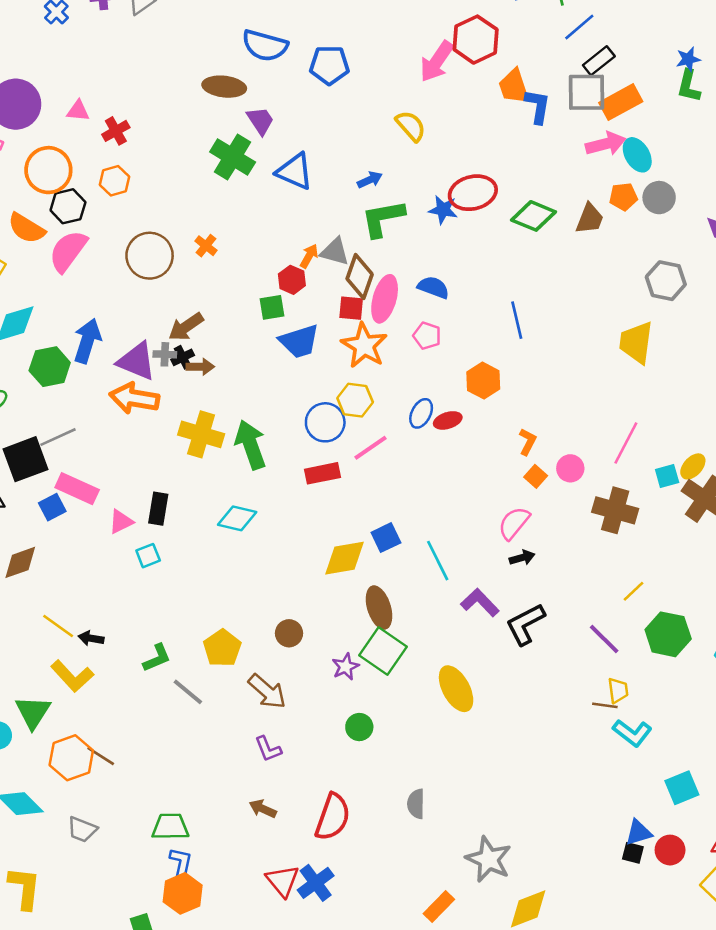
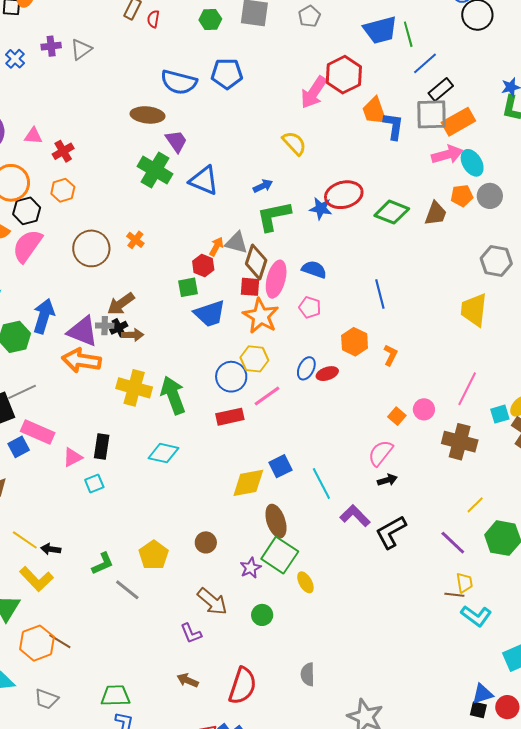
blue pentagon: (329, 65) -> (227, 74), moved
orange L-shape: (528, 442) -> (390, 355), moved
yellow ellipse: (456, 689) -> (305, 582), moved, size x0.6
brown arrow: (267, 691) -> (212, 602), moved

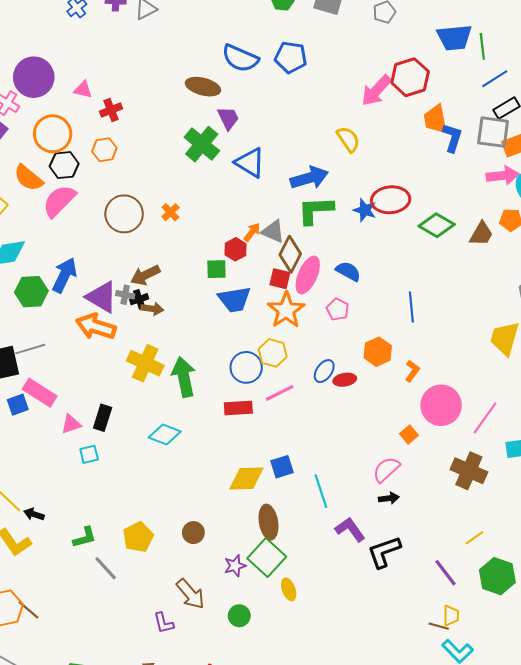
blue arrow: (263, 186) -> (309, 178), size x1.8
pink circle: (424, 409) -> (441, 405), moved, size x1.8

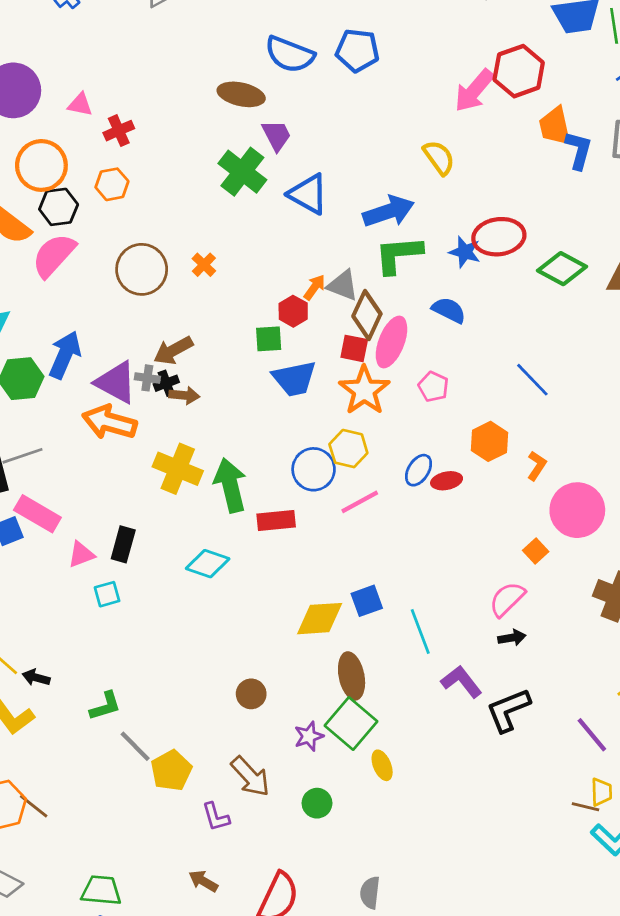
blue semicircle: (348, 271) -> (449, 310), moved
blue line: (411, 307) -> (532, 380), turned -36
red rectangle: (238, 408) -> (276, 521), moved
yellow pentagon: (138, 537) -> (171, 771), moved

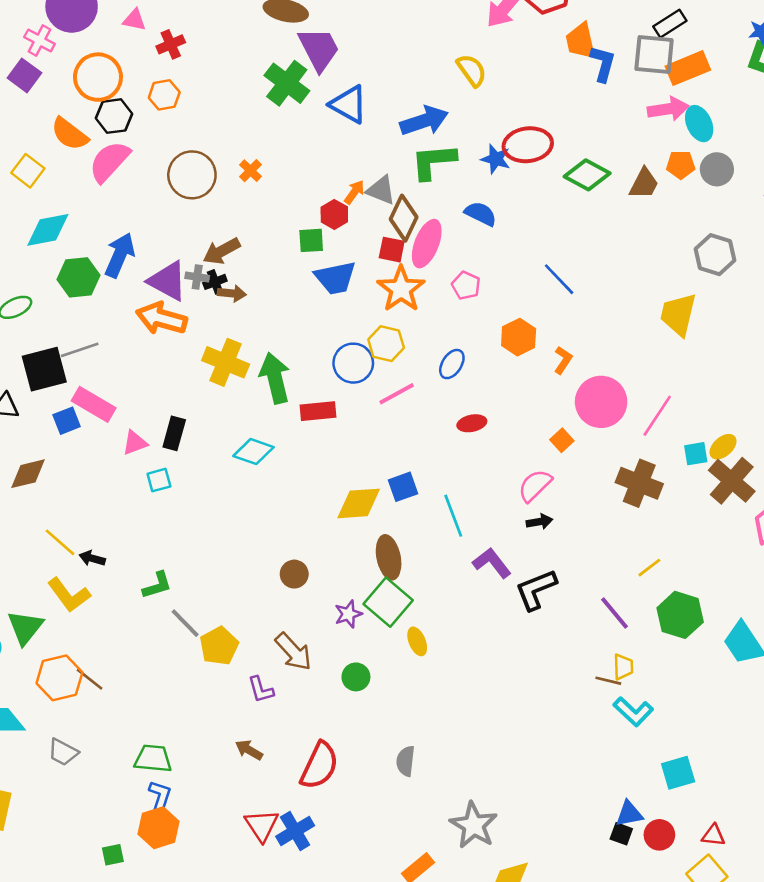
purple trapezoid: (276, 135) -> (319, 49), size x1.5
red ellipse: (447, 481) -> (472, 423), moved

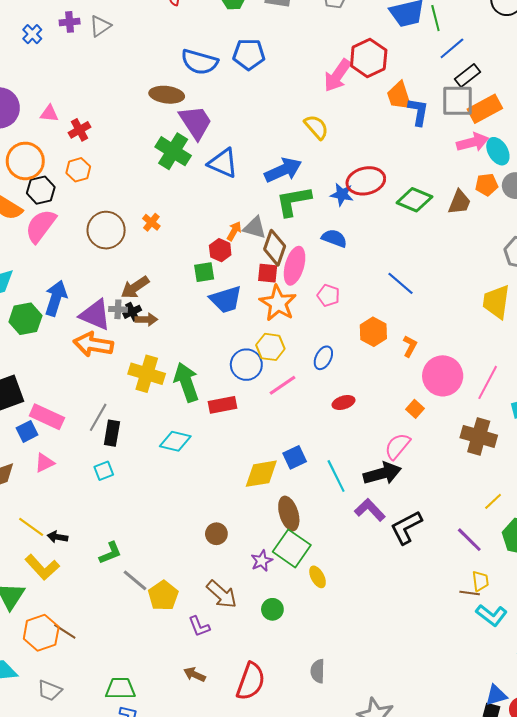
gray line: (80, 350) -> (98, 417), moved, turned -36
pink triangle: (135, 443) -> (44, 463), moved
black arrow: (539, 522) -> (382, 473), moved, size x1.8

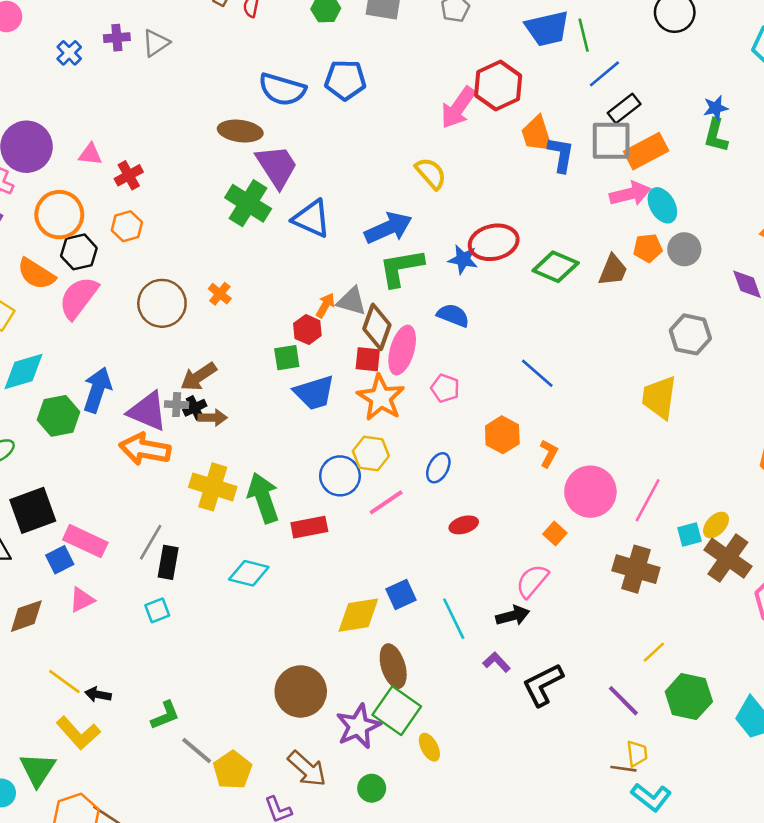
black arrow: (382, 473) -> (513, 616), size x0.7
purple L-shape: (370, 510) -> (497, 662), size x0.7
brown circle: (216, 534) -> (301, 691), size x1.8
purple star: (262, 561) -> (358, 726), size x1.6

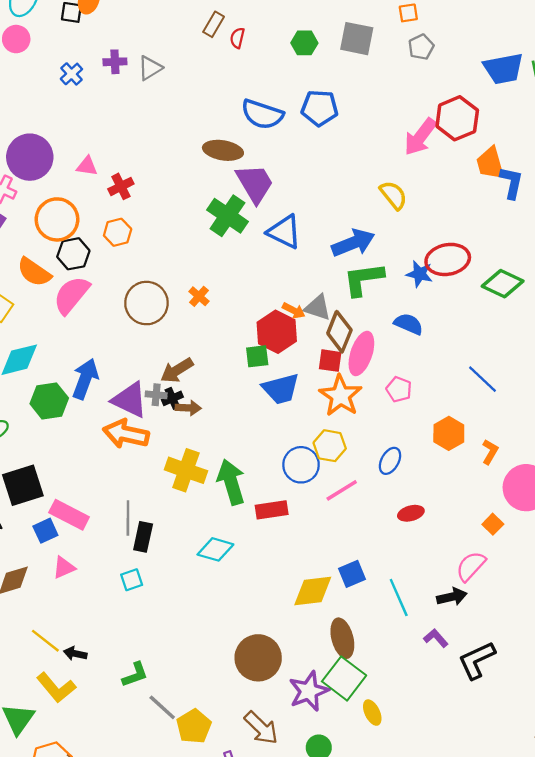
orange arrow: (325, 305) -> (294, 311), turned 85
red hexagon: (307, 330) -> (277, 332), size x1.6
gray line: (151, 542) -> (128, 518), turned -32

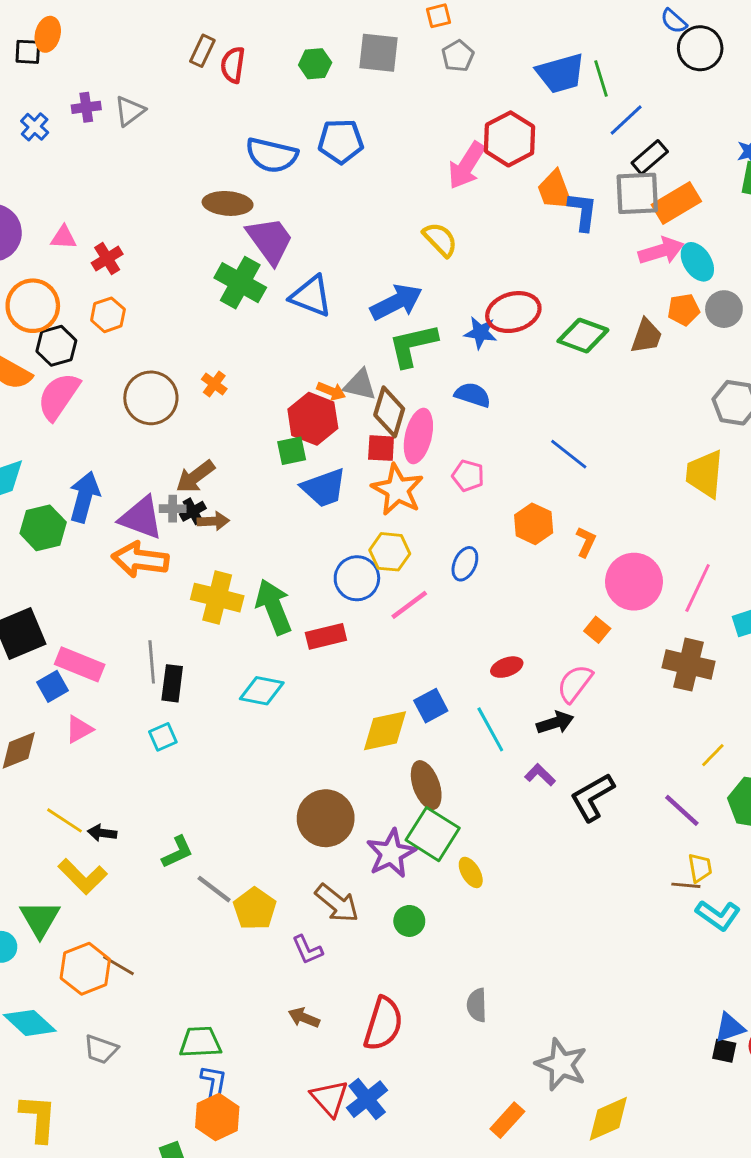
red semicircle: (237, 38) -> (233, 65), size x1.4
red ellipse: (411, 513) -> (507, 667), moved

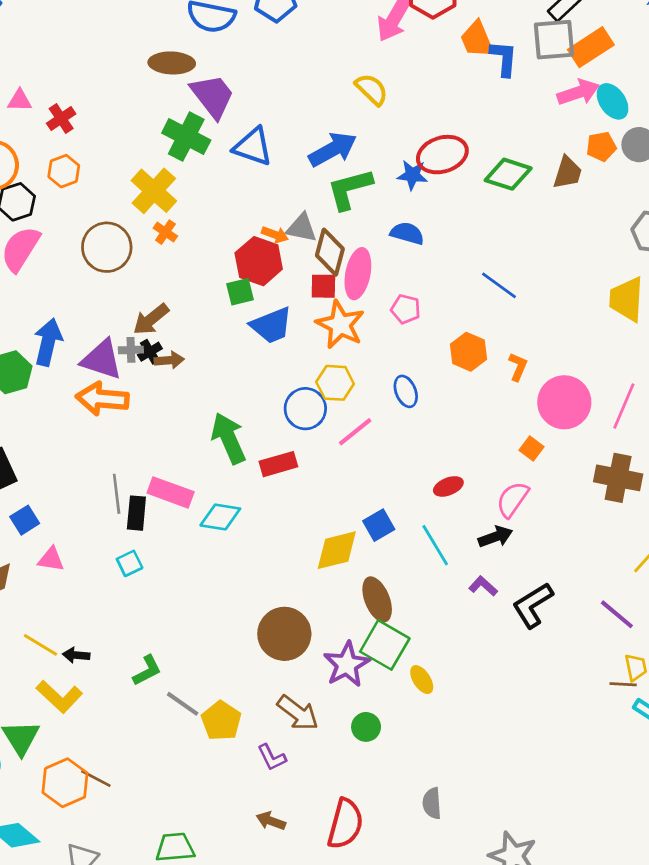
blue ellipse: (465, 564) -> (406, 391), turned -44
yellow cross: (217, 598) -> (154, 191), moved, turned 30
pink rectangle: (80, 664) -> (171, 492), moved
pink triangle: (79, 729) -> (51, 559), turned 40

